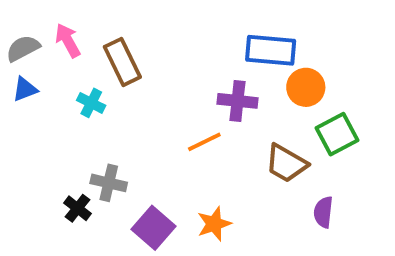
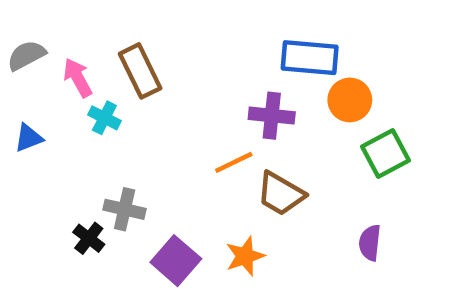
pink arrow: (68, 40) -> (78, 78), moved
blue triangle: (25, 89) -> (29, 138), moved
brown trapezoid: (286, 163) -> (281, 194), moved

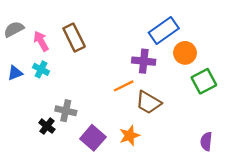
blue rectangle: (310, 58) -> (164, 30), turned -40
cyan cross: (104, 118) -> (41, 69), moved
purple semicircle: (370, 243) -> (206, 141), moved

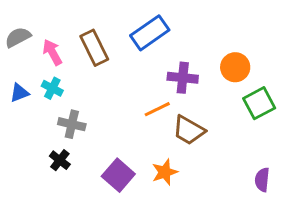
blue rectangle: (164, 30) -> (150, 33), moved
gray cross: (66, 111) -> (72, 124), moved

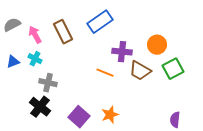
orange line: (157, 109) -> (105, 73), turned 48
brown trapezoid: (189, 130) -> (140, 71), moved
black cross: (60, 160) -> (40, 107), size x1.5

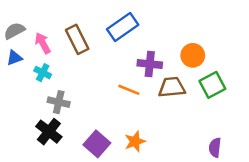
blue triangle: (13, 62) -> (14, 58), moved
brown trapezoid: (140, 71) -> (172, 87), turned 145

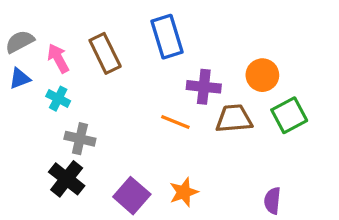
blue rectangle: (123, 27) -> (167, 37), turned -72
purple semicircle: (215, 148) -> (272, 201), moved

